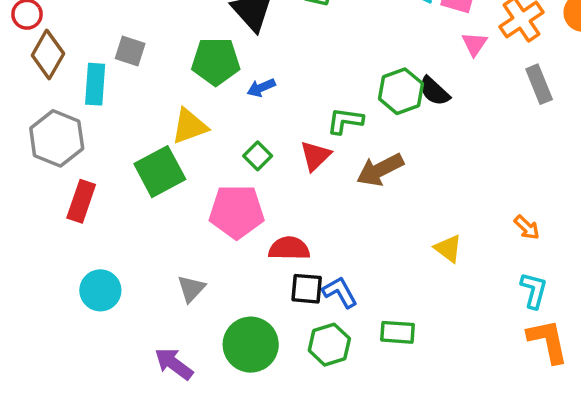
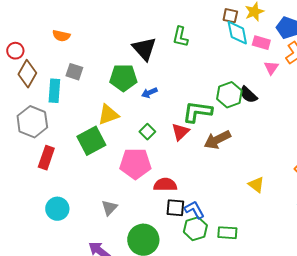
green L-shape: (345, 121) -> (197, 112), size x1.4
green hexagon: (329, 345) -> (195, 229), moved

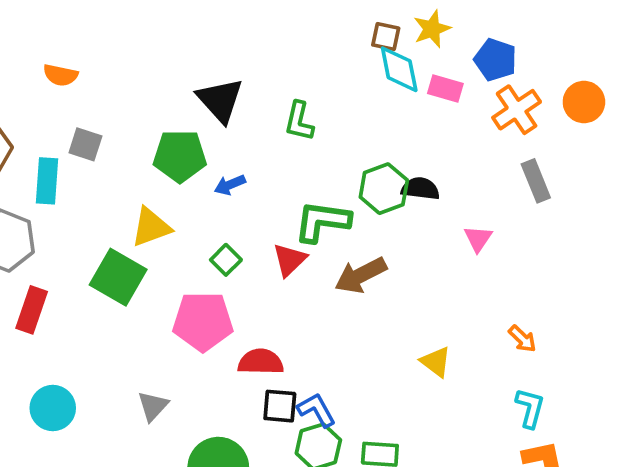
green L-shape: (180, 37) -> (299, 121), moved
pink triangle: (271, 68) -> (478, 239), moved
black semicircle: (248, 95) -> (420, 189), turned 144
green square: (91, 141) -> (118, 277), turned -32

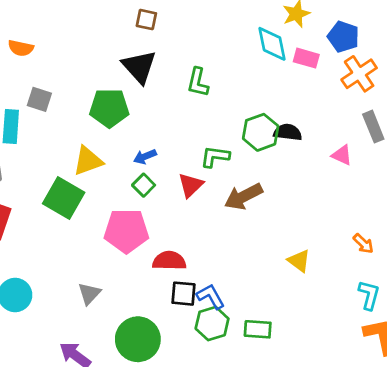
brown square: (386, 37) -> (146, 20), moved
blue arrow: (230, 185) -> (145, 157), moved
green L-shape: (322, 221) -> (215, 157), size x0.7
pink triangle: (478, 239) -> (342, 155), moved, turned -40

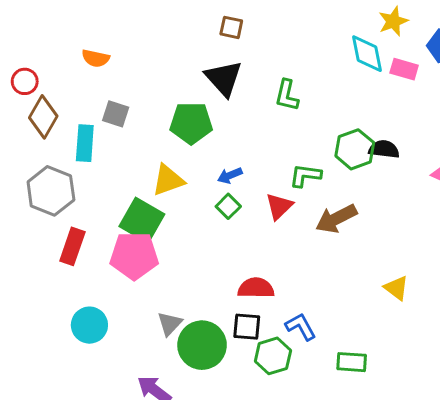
pink pentagon: (126, 231) -> (134, 256), moved
black square: (184, 294) -> (247, 327), moved
green hexagon: (212, 324) -> (273, 356), moved
green circle: (138, 339) -> (202, 345), moved

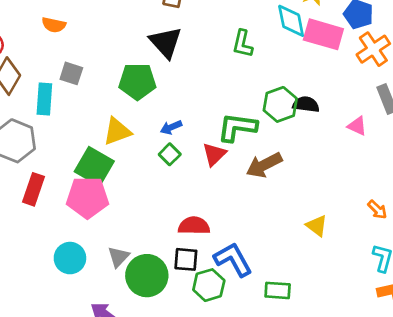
pink rectangle: (404, 69) -> (323, 34), size x1.6
green L-shape: (287, 95) -> (243, 44), moved
green L-shape: (305, 175) -> (237, 127), size x1.4
cyan circle: (89, 325) -> (70, 258), moved
blue L-shape: (301, 327) -> (233, 259), size x1.4

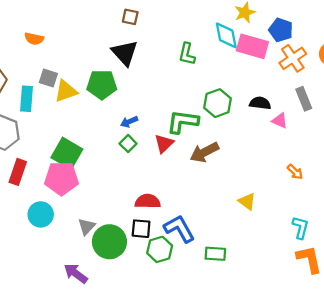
black semicircle: (306, 104) -> (260, 103), moved
yellow triangle: (117, 131) -> (66, 91), moved
orange arrow: (377, 210) -> (295, 172), moved
cyan circle: (70, 258) -> (41, 214), moved

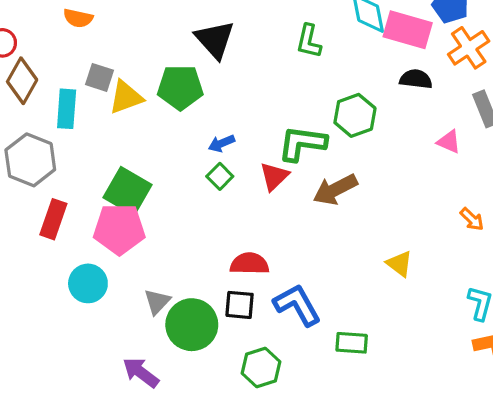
black semicircle: (260, 103) -> (416, 79), moved
green hexagon: (160, 249) -> (261, 367), moved

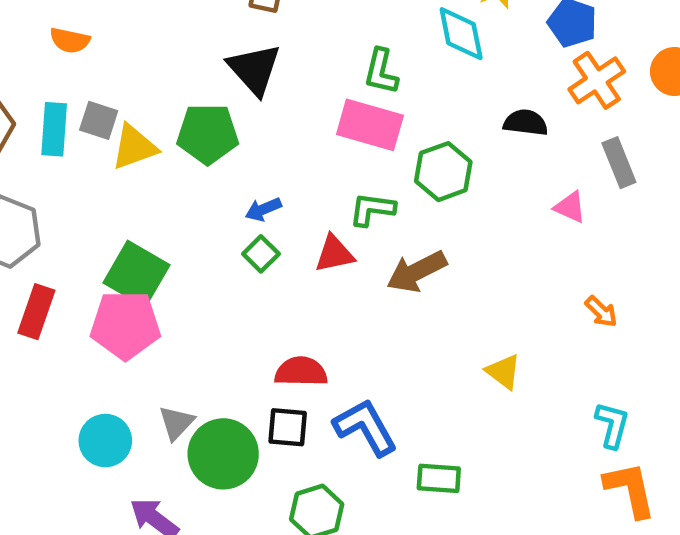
pink rectangle: (408, 30) -> (370, 125), moved
cyan rectangle: (67, 109) -> (54, 129), moved
green L-shape: (302, 143) -> (372, 209), size x0.7
red triangle: (274, 176) -> (334, 254), turned 32
cyan circle: (88, 283) -> (105, 441), moved

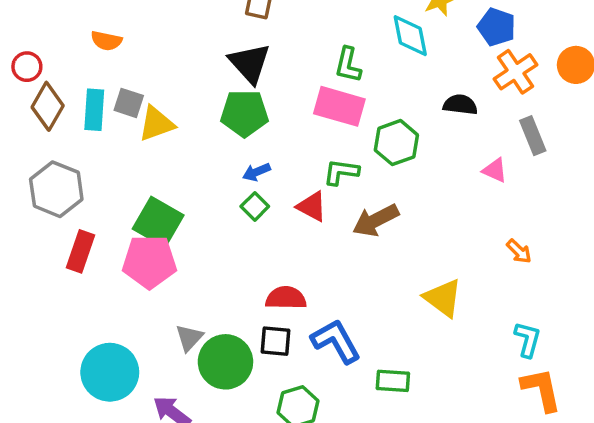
green pentagon: (208, 134) -> (244, 113), moved
red triangle: (334, 254) -> (312, 206), turned 40
yellow triangle: (503, 372) -> (443, 298), size x1.4
cyan circle: (105, 441) -> (110, 372), moved, size x1.4

